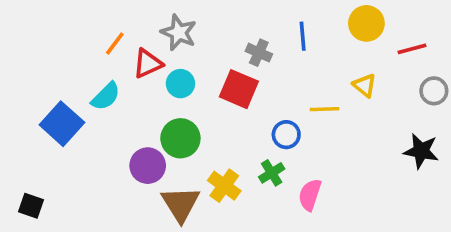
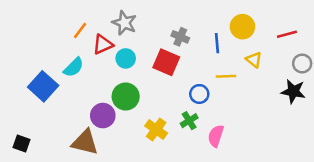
yellow circle: (366, 23) -> (242, 27), moved
blue line: (303, 36) -> (217, 43), moved
black star: (421, 151) -> (293, 91), moved
brown triangle: (180, 204) -> (85, 142), moved, turned -44

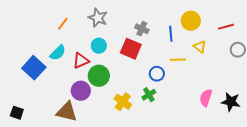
red triangle: (103, 44) -> (81, 61), moved
black star: (293, 91) -> (231, 102), moved
pink semicircle: (216, 136) -> (206, 98), moved

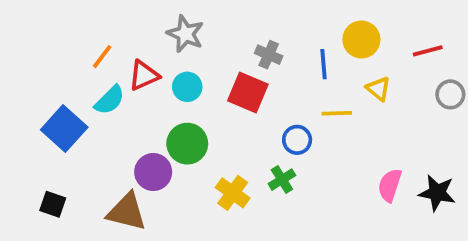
orange line: (63, 24) -> (102, 57), moved
red triangle: (81, 61) -> (144, 75), moved
black square: (17, 113) -> (53, 204), moved

